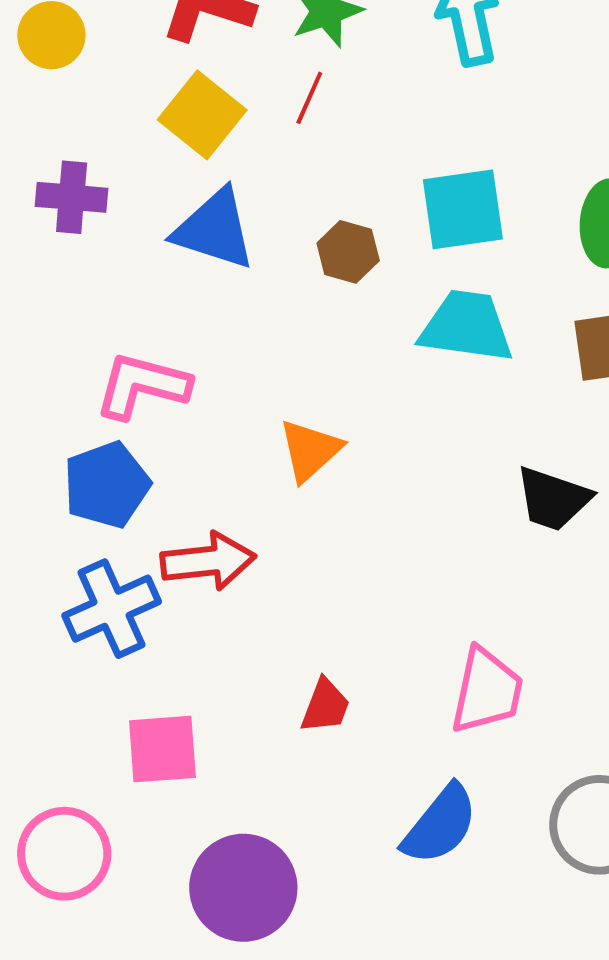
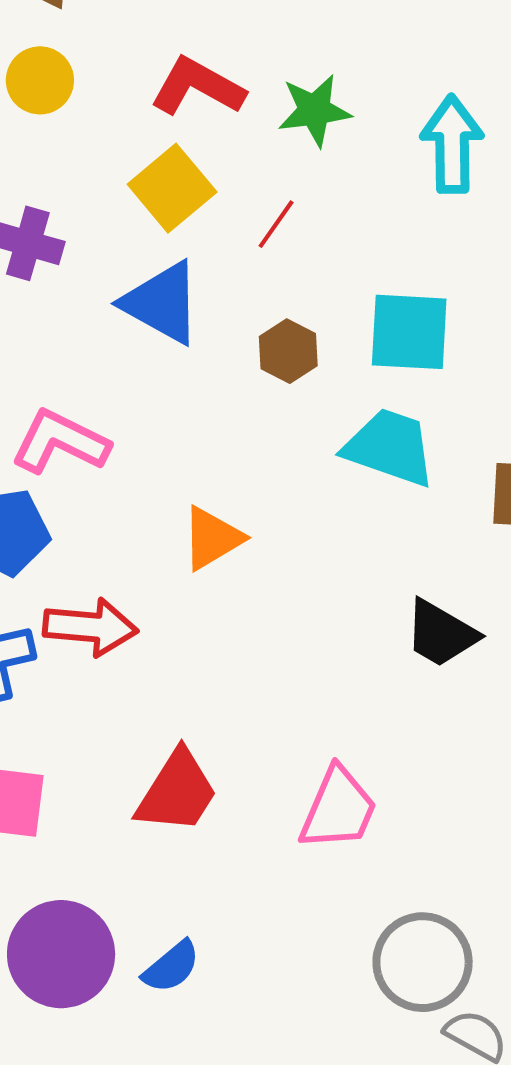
red line: (309, 98) -> (276, 224), moved
red trapezoid: (325, 706) -> (177, 792), size x1.6
blue semicircle: (440, 825) -> (171, 967), moved, size x0.7

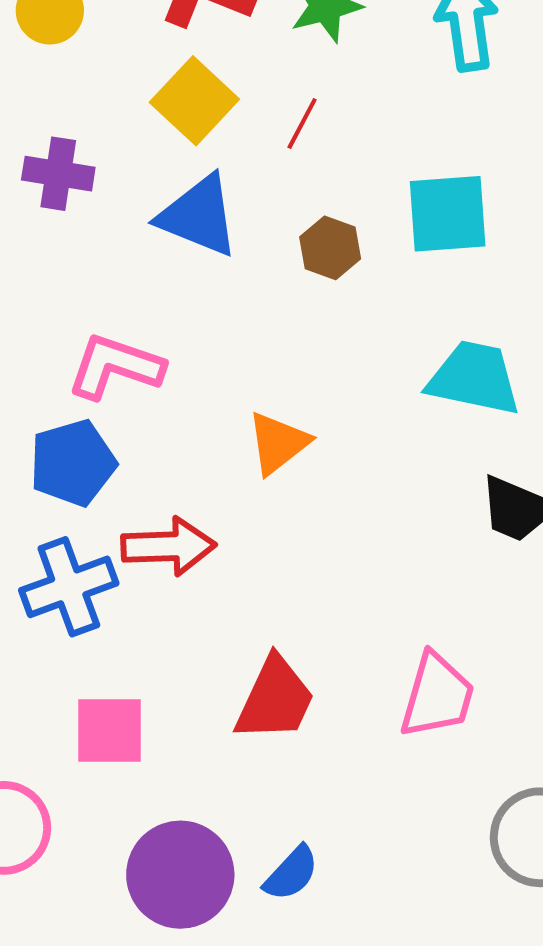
cyan trapezoid: (390, 447) -> (474, 378), moved

